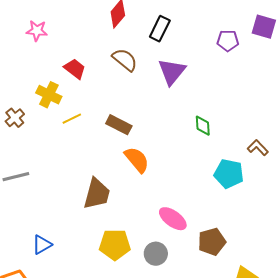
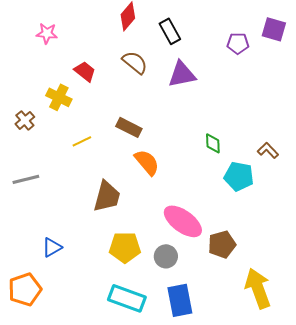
black rectangle: (160, 29) -> (170, 31), turned -55
purple triangle: (172, 72) -> (182, 74), turned 40
yellow line: (72, 119) -> (82, 141), moved
green diamond: (203, 126) -> (213, 143), moved
pink ellipse: (173, 219) -> (183, 221), size x1.4

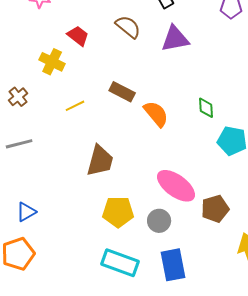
brown cross: (25, 120) -> (18, 97), moved
orange semicircle: (147, 162) -> (156, 114), moved
blue triangle: (52, 247) -> (26, 212), moved

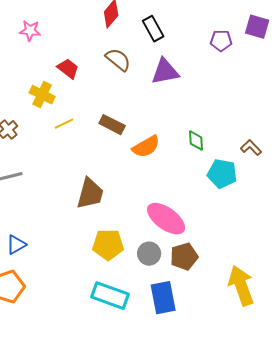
yellow line: (75, 106) -> (64, 124), moved
orange semicircle: (156, 114) -> (146, 147), turned 100
brown pentagon: (215, 209) -> (184, 257), moved

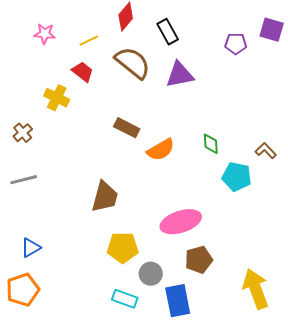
brown semicircle: (118, 60) -> (133, 63), size x1.4
yellow line: (64, 124) -> (89, 41), moved
pink ellipse: (166, 219) -> (181, 222), turned -54
gray circle: (149, 254) -> (151, 274), moved
cyan rectangle: (110, 296) -> (125, 299), size x0.7

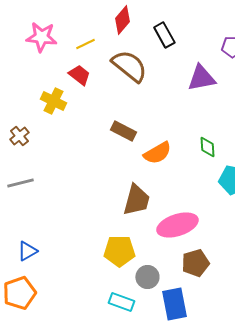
pink star: (45, 34) -> (41, 37), size x1.4
purple triangle: (180, 75) -> (201, 78), moved
brown trapezoid: (105, 197) -> (136, 200), moved

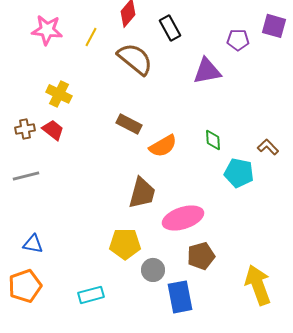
yellow line: (85, 44) -> (91, 37), turned -36
red trapezoid: (79, 75) -> (53, 130), moved
brown cross: (19, 136) -> (25, 129), turned 30
blue triangle: (27, 251) -> (33, 244), turned 40
cyan rectangle: (121, 302) -> (91, 295), moved, turned -35

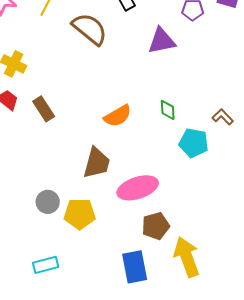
brown rectangle: (129, 124) -> (44, 109), moved, turned 30
gray circle: (153, 270) -> (48, 202), moved
yellow arrow: (258, 285) -> (187, 257), moved

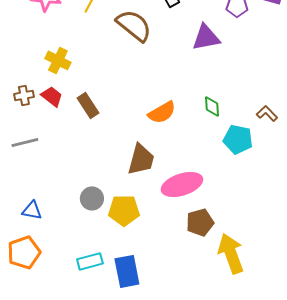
blue rectangle: (135, 267) -> (127, 271), moved

